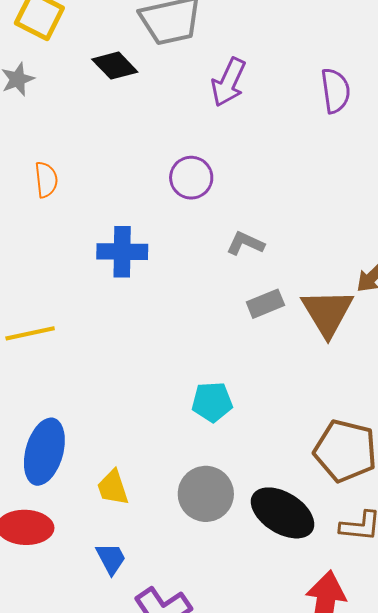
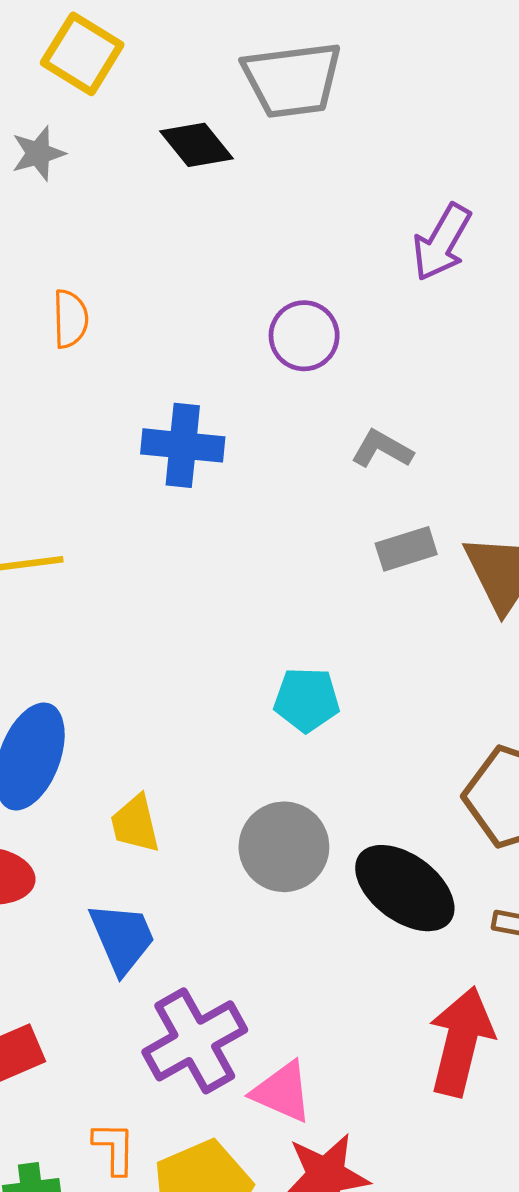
purple arrow: (229, 82) -> (442, 242), moved
blue trapezoid: (111, 559) -> (122, 938), size x1.4

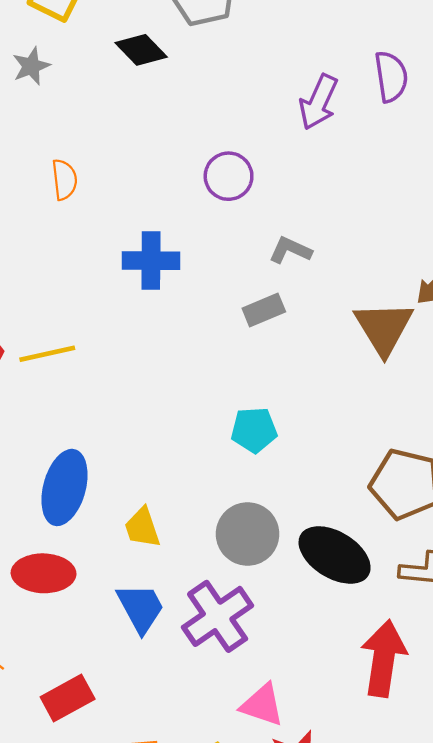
gray rectangle: (406, 549) -> (264, 310), moved
purple cross: (195, 1041) -> (218, 616), moved

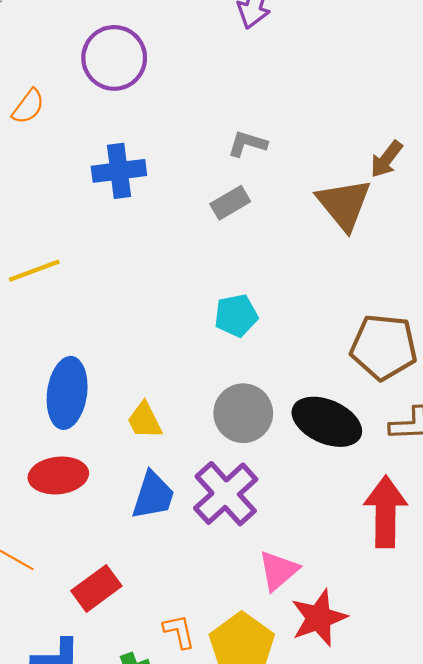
purple circle: (229, 176) -> (114, 58), moved, size x1.4
orange semicircle: (64, 180) -> (28, 106), turned 51
blue trapezoid: (141, 608) -> (153, 495), turned 54
pink triangle: (262, 705) -> (278, 570), turned -51

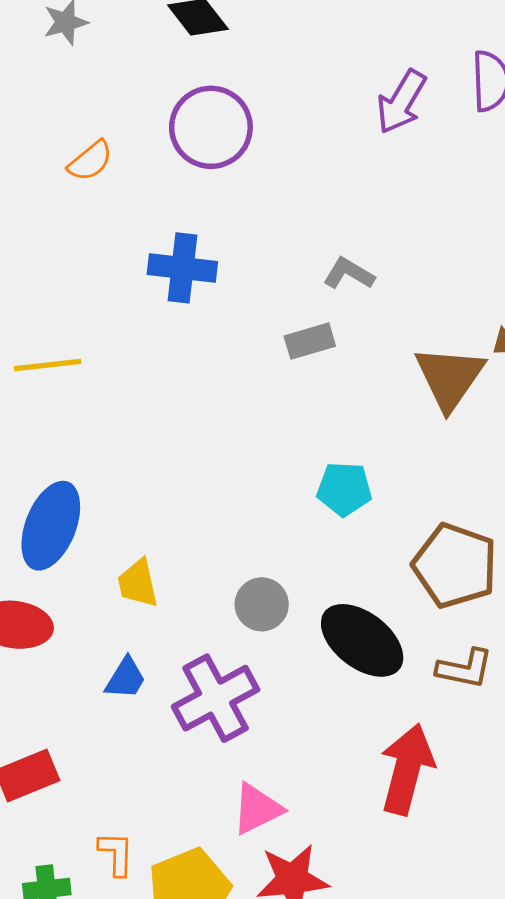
cyan pentagon: (236, 316) -> (344, 489), moved
gray circle: (243, 413) -> (262, 604), size x0.7
blue trapezoid: (153, 495) -> (125, 678), size x0.7

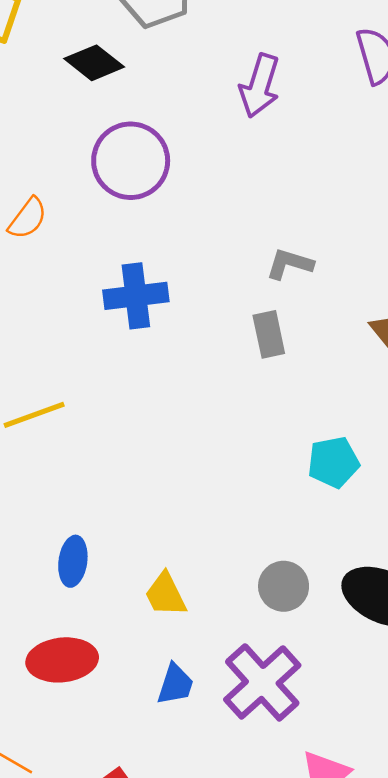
purple arrow: (401, 102) -> (260, 86), moved
gray rectangle: (310, 341) -> (269, 334), turned -72
blue ellipse: (51, 526) -> (73, 561), size x0.6

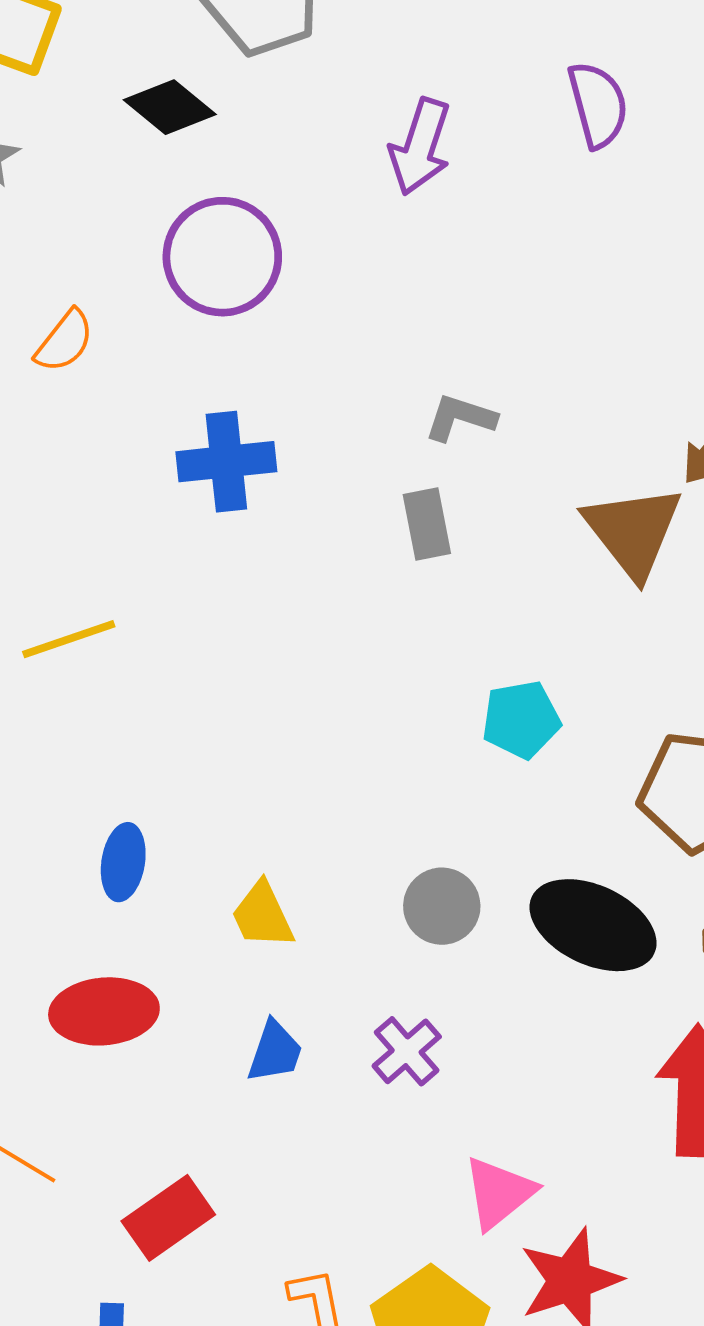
purple cross: (262, 682) -> (407, 1051), size x0.6

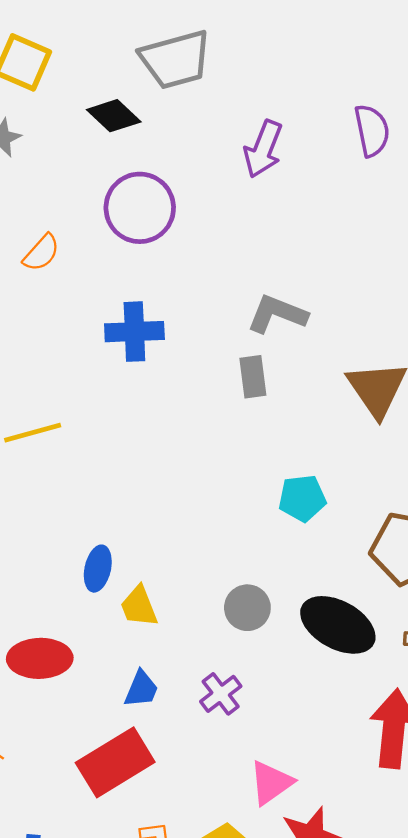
gray L-shape: (460, 418) -> (277, 314), size x1.4
blue ellipse: (123, 862) -> (98, 569), moved
red rectangle: (168, 1218) -> (115, 762), moved, size x1.4

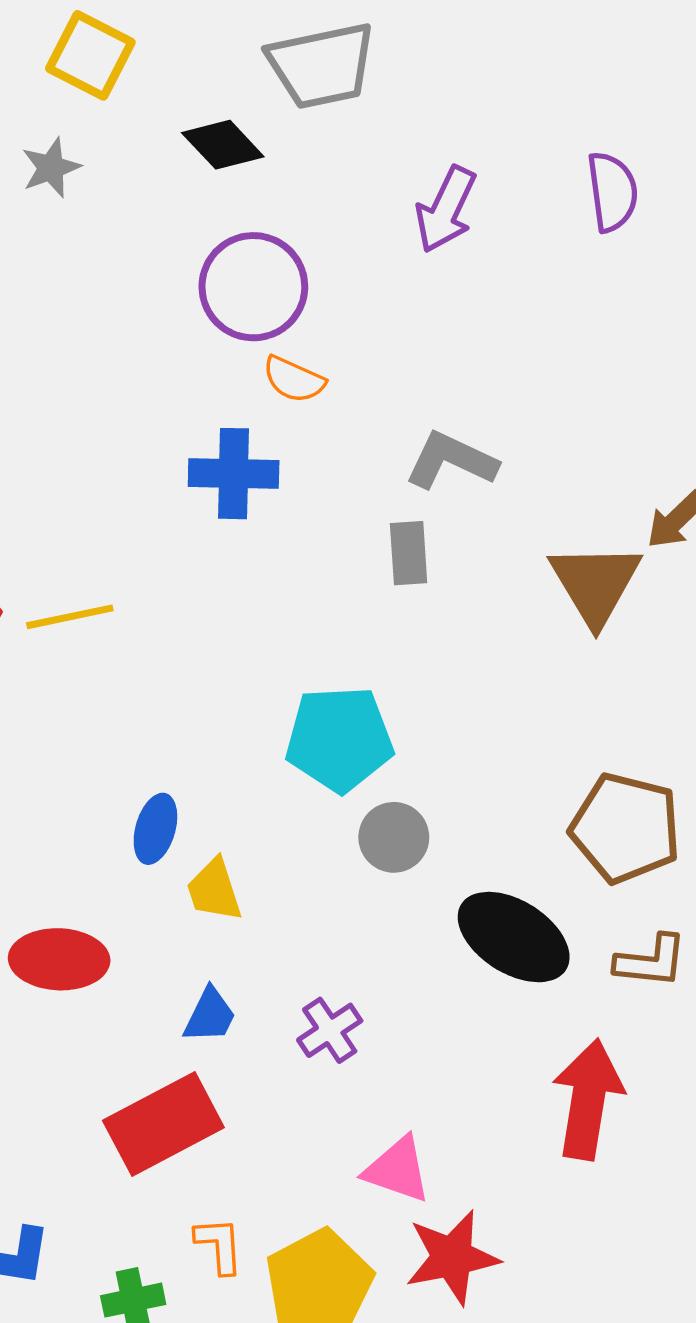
orange semicircle: (41, 253) -> (294, 379), moved, turned 69
cyan pentagon: (302, 498) -> (339, 739), moved, size x1.5
gray circle: (247, 608) -> (394, 837), moved
pink triangle: (271, 783) -> (397, 1170), turned 51

